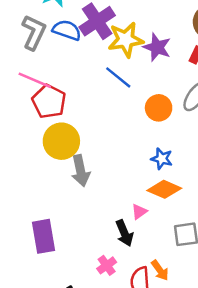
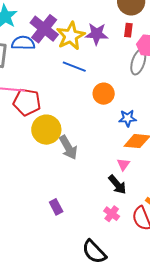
orange circle: (159, 108) -> (104, 94), moved
purple rectangle: (43, 236) -> (56, 207), size x0.6

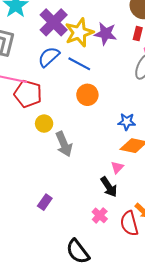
blue semicircle: (23, 43) -> (49, 57), moved, turned -50
orange circle: (104, 94) -> (87, 95), moved
yellow circle: (46, 130) -> (44, 124), size x0.6
purple rectangle: (56, 207) -> (45, 202), turned 56

